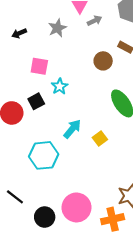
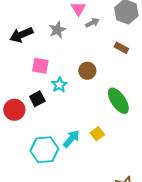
black arrow: (19, 33) -> (21, 35), size x1.6
brown circle: (103, 61) -> (87, 71), moved
cyan arrow: (72, 129) -> (71, 139), moved

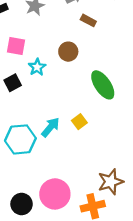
brown rectangle: (121, 48) -> (88, 20), moved

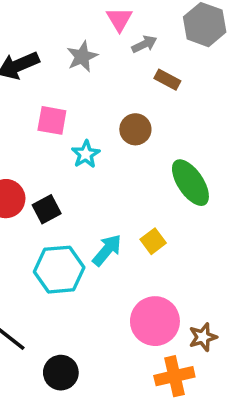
black square: (13, 83) -> (47, 209), moved
brown star: (111, 182) -> (203, 337), size x0.7
pink circle: (55, 194) -> (155, 321), moved

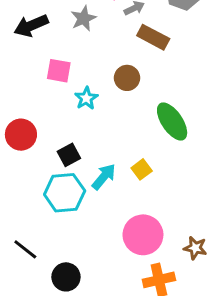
brown rectangle: (167, 80) -> (153, 37), size x1.5
black square: (47, 209) -> (69, 155), moved
brown star: (203, 337) -> (195, 248), moved, turned 30

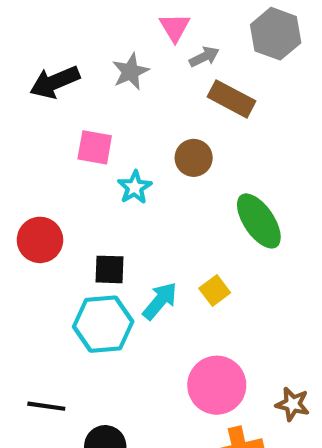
black square: (69, 155) -> (109, 269), turned 30
black line: (25, 249) -> (46, 406), turned -30

